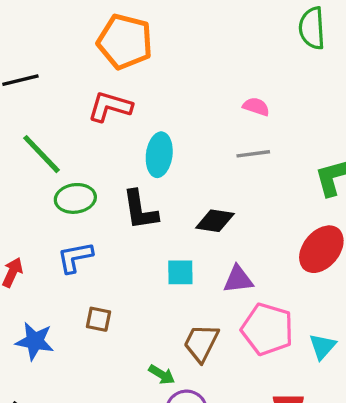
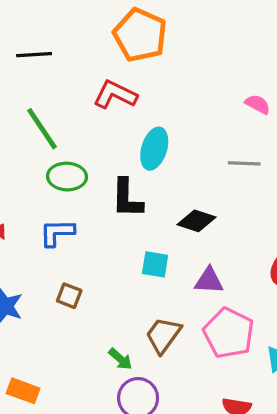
pink semicircle: (256, 107) -> (258, 104), moved

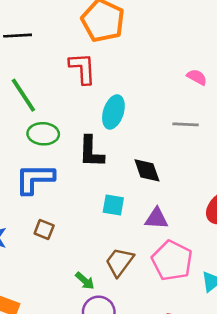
red L-shape: (115, 95) -> (82, 68), turned 60
black diamond: (197, 221) -> (147, 170), turned 52
blue L-shape: (57, 233) -> (35, 179), size x1.4

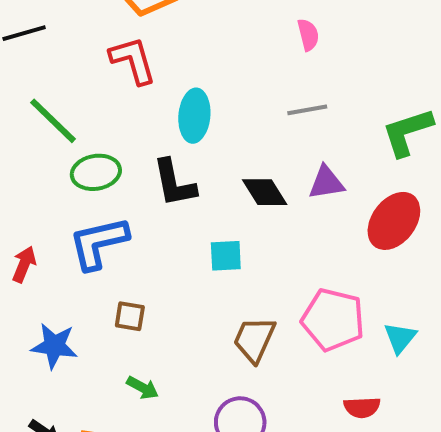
pink semicircle: (197, 77) -> (308, 35), turned 60
purple triangle: (157, 218) -> (326, 183), moved
green arrow: (85, 281) -> (143, 388), moved

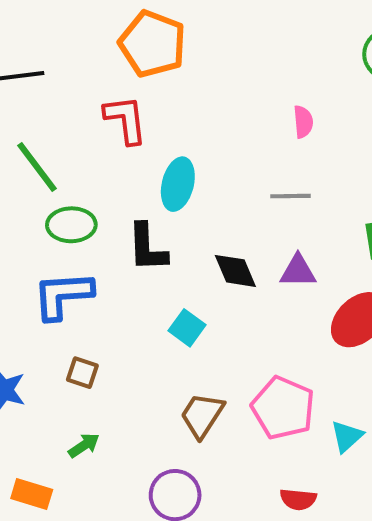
cyan square: (226, 256) -> (187, 328), turned 30
green arrow: (143, 388) -> (84, 445), turned -72

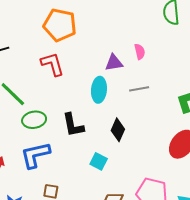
cyan ellipse: (178, 184) -> (99, 90), moved
black diamond: (235, 271) -> (118, 130), turned 55
purple triangle: (298, 271) -> (114, 63), moved

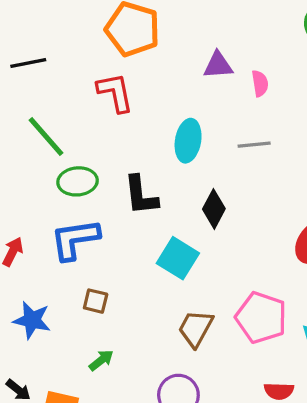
purple triangle: (114, 63) -> (218, 65), moved
cyan square: (99, 161) -> (178, 258), size x1.4

